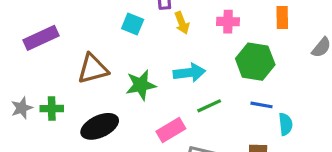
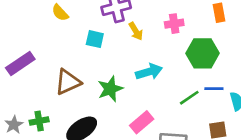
green line: (209, 106) -> (189, 98), moved

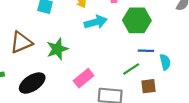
cyan arrow: (149, 72) -> (96, 22), moved
green line: (189, 98) -> (131, 69), moved

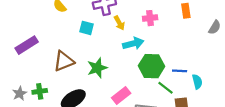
green hexagon: (137, 20) -> (152, 66), moved
green line: (131, 69) -> (166, 88), turned 70

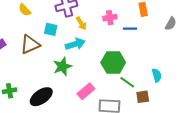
cyan arrow: (133, 44) -> (75, 44), moved
brown triangle: (64, 61) -> (30, 44), moved
blue line: (180, 71) -> (130, 29), moved

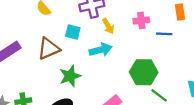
green star: (62, 66) -> (70, 76), moved

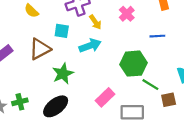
pink cross: (141, 20) -> (127, 14), turned -32
blue line: (164, 34) -> (157, 36), moved

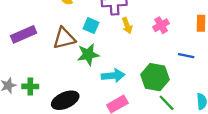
cyan arrow: (90, 46) -> (113, 76), moved
green star: (63, 74) -> (88, 55), moved

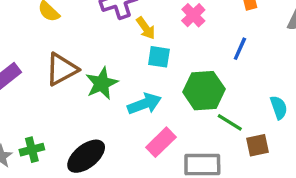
cyan square: (91, 26) -> (159, 57), moved
blue line: (186, 56) -> (240, 49), turned -63

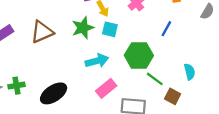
green star: (102, 83) -> (83, 28), moved
brown square: (257, 145) -> (173, 96), turned 35

